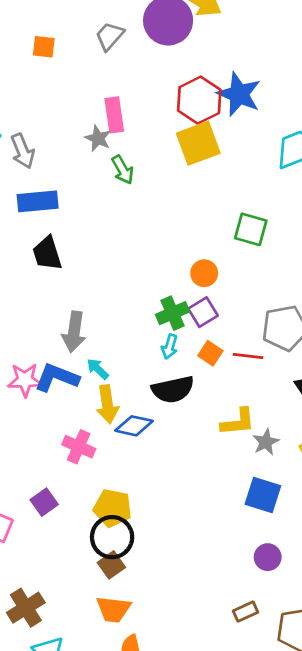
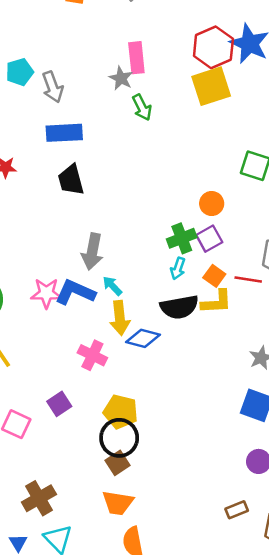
yellow L-shape: (238, 422) -> (217, 302), moved

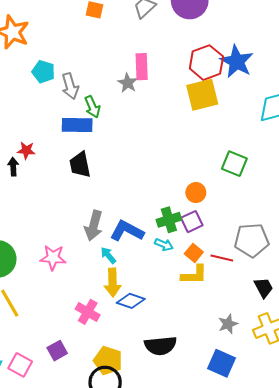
cyan pentagon: (20, 72) -> (43, 72), turned 30
green arrow: (142, 107) -> (92, 107), moved
cyan arrow: (178, 268) -> (164, 245), turned -90
blue L-shape: (75, 292) -> (127, 231), moved
black semicircle: (179, 307) -> (161, 346), moved

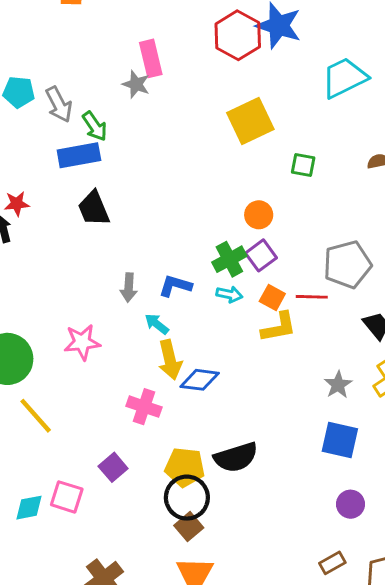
yellow square: (202, 95) -> (250, 121), moved
green square: (234, 164) -> (303, 165), size x0.7
gray arrow: (94, 226) -> (129, 288), size x0.7
blue L-shape: (127, 231) -> (175, 286), size x0.7
black semicircle: (161, 346) -> (236, 457), moved

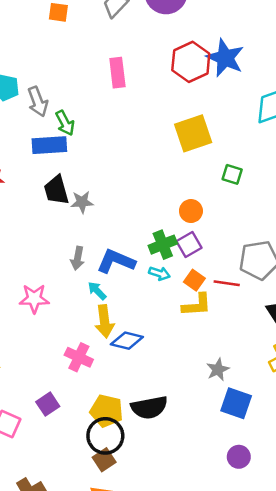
gray star: (136, 84) -> (82, 202), moved, turned -30
blue L-shape: (175, 286) -> (116, 261), size x1.4
gray star: (338, 385) -> (218, 370), moved

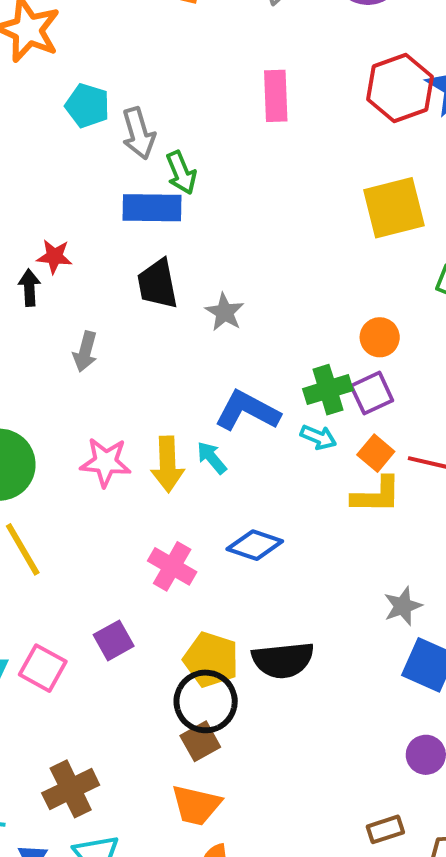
gray star: (82, 202) -> (225, 312), moved, turned 30
gray arrow: (78, 258) -> (85, 352), moved
yellow arrow: (105, 321) -> (167, 464), moved

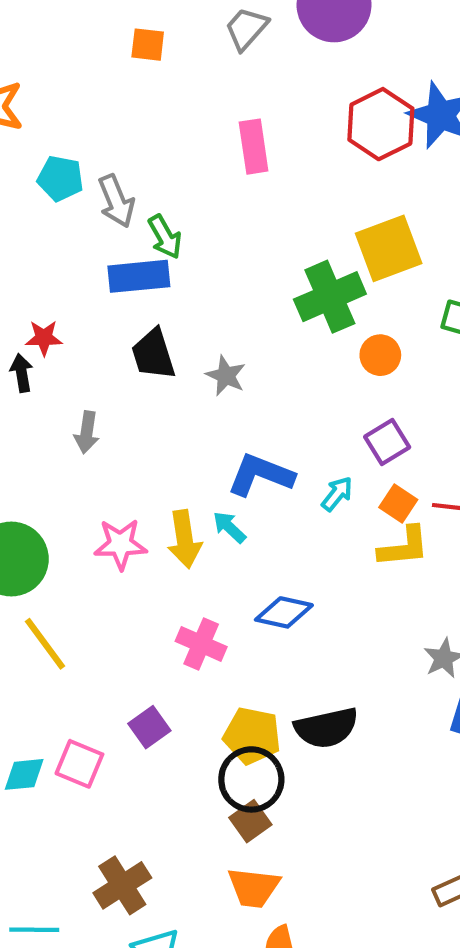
orange circle: (380, 337) -> (380, 355), moved
green cross: (328, 390) -> (330, 297), moved, size x1.4
cyan arrow: (318, 437) -> (337, 494), turned -68

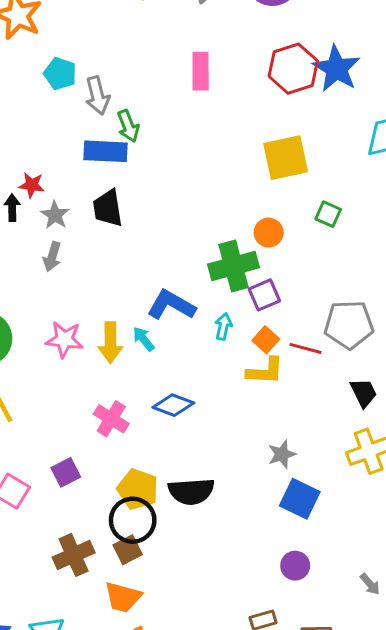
green cross: (330, 297) -> (234, 266), moved
gray star: (226, 376) -> (55, 215), moved
cyan arrow: (337, 494) -> (223, 326), turned -35
brown cross: (122, 885) -> (74, 555), moved

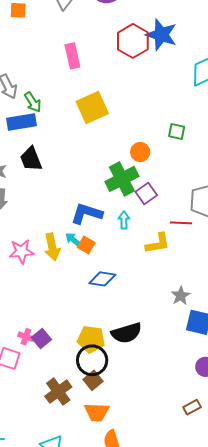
yellow square: (286, 158) -> (92, 108), moved
orange square: (266, 340) -> (86, 245), moved
pink cross: (111, 419) -> (26, 337), moved, size x0.7

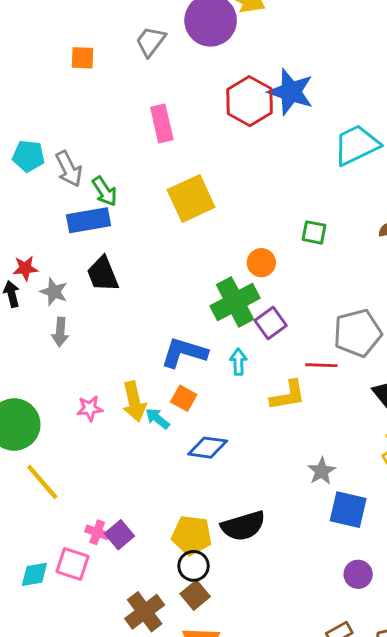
cyan arrow: (73, 240) -> (157, 418), moved
pink star: (21, 251) -> (90, 408), size x0.7
black circle: (92, 360) -> (194, 566), size x0.7

